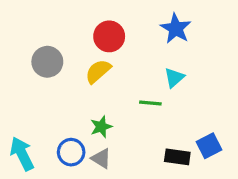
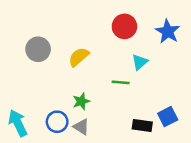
blue star: (176, 28) -> (168, 31), moved
red circle: (109, 36) -> (124, 26), moved

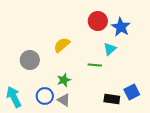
blue star: (168, 31) -> (121, 27), moved
gray circle: (38, 49) -> (30, 60), moved

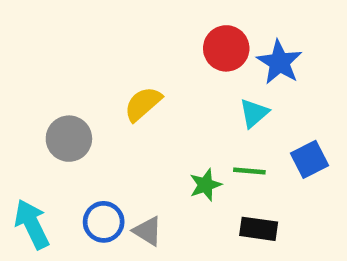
green line: (95, 65) -> (249, 171), moved
green star: (64, 80) -> (205, 185), moved
blue square: (132, 92) -> (309, 159), moved

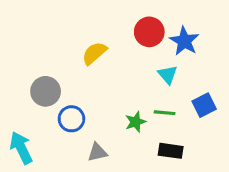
yellow semicircle: (143, 104) -> (94, 53), moved
cyan triangle: (254, 113) -> (168, 75), turned -30
blue circle: (104, 222) -> (71, 119), moved
gray triangle: (148, 231) -> (97, 152), turned -45

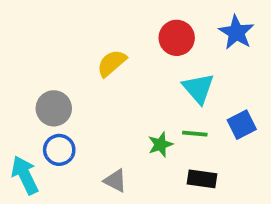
blue star: (184, 41) -> (236, 32), moved
cyan triangle: (168, 75) -> (198, 88), size x1.4
blue circle: (71, 119) -> (59, 150), moved
gray triangle: (97, 152) -> (115, 181), turned 40

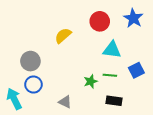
cyan triangle: (198, 88) -> (112, 50), turned -42

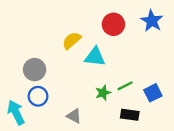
cyan triangle: (112, 50) -> (95, 57), moved
blue square: (136, 70) -> (153, 93), moved
green line: (110, 75) -> (125, 86), turned -32

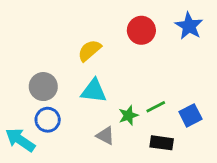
cyan triangle: (95, 57) -> (94, 91), moved
cyan arrow: (16, 113) -> (20, 140), turned -30
gray triangle: (74, 116) -> (105, 136), moved

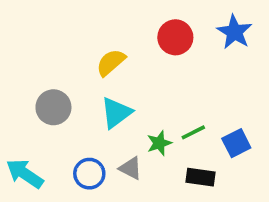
cyan triangle: (94, 91) -> (116, 113), turned -44
blue circle: (48, 120) -> (89, 174), moved

